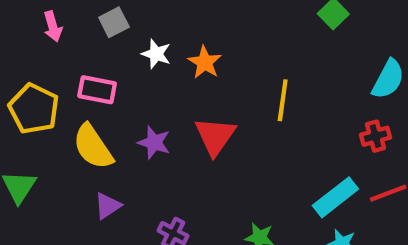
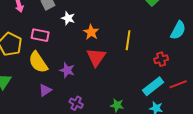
orange star: (205, 62) -> (91, 32), moved
red cross: (375, 136) -> (161, 59), moved
purple star: (154, 142) -> (67, 70), moved

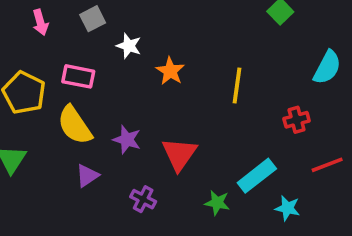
red triangle: (96, 57) -> (179, 154), moved
cyan rectangle: (153, 86) -> (257, 176), moved

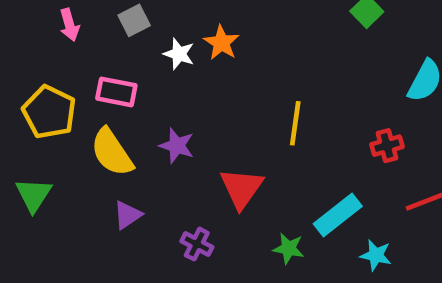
orange star: (170, 71) -> (221, 43), moved
yellow line: (237, 85) -> (295, 123), moved
purple star: (127, 140) -> (177, 146), moved

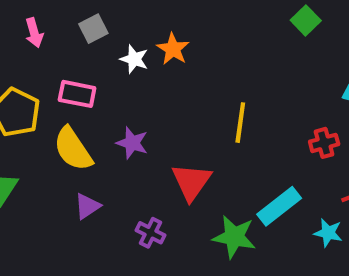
green star: (289, 249) -> (234, 237), size x1.5
cyan star: (376, 255) -> (328, 233), moved

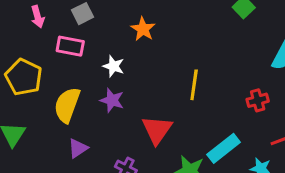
white star: (134, 59) -> (114, 66), moved
pink rectangle: (77, 94) -> (70, 46), moved
yellow semicircle: (73, 149) -> (67, 105), turned 54

